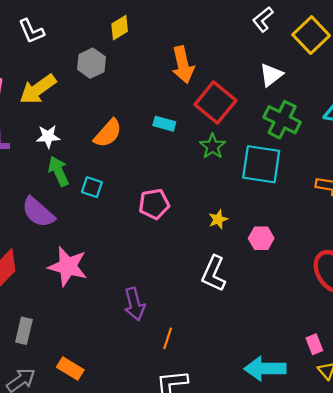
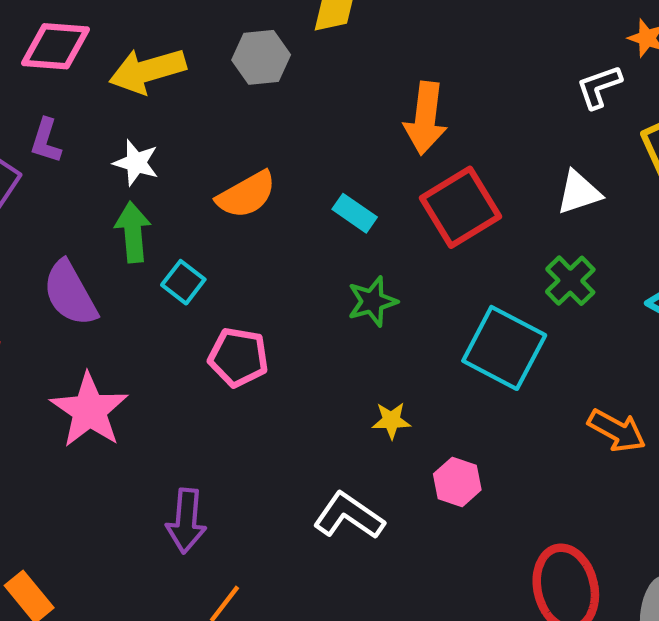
green cross: (282, 120) -> (570, 281), size x0.7
green star: (213, 146) -> (372, 301), moved
pink pentagon: (154, 204) -> (238, 357), moved
white L-shape: (214, 274) -> (349, 516), turned 81

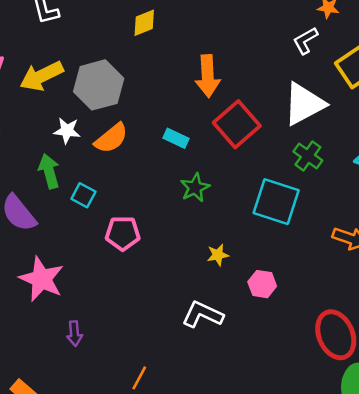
gray hexagon: (261, 57) -> (99, 85), moved, size x1.5
white star: (136, 163) -> (67, 131), moved
white triangle: (579, 193) -> (304, 104), size x1.6
purple arrow: (186, 521) -> (75, 334), moved, size x0.7

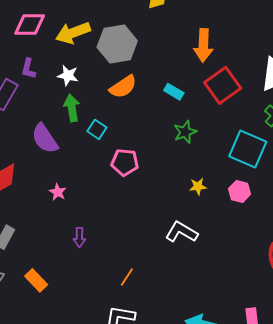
white star: (67, 131) -> (68, 75), moved
pink star: (42, 279) -> (58, 192), size x0.5
pink hexagon: (262, 284) -> (240, 191), moved

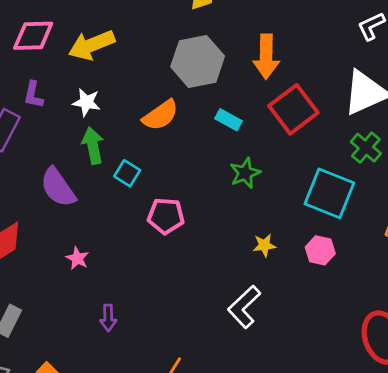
gray hexagon: (117, 44) -> (198, 61), moved
white L-shape: (181, 232) -> (244, 307), turned -72

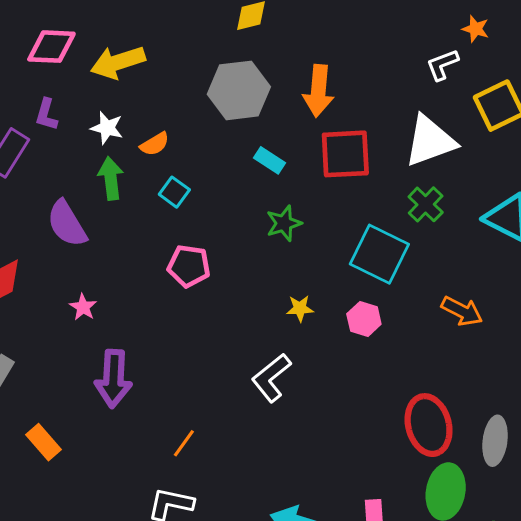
red square: (293, 109) -> (345, 154), turned 30
orange semicircle: (160, 115) -> (155, 144), moved, size x0.7
cyan square: (127, 173) -> (174, 192), moved
purple arrow: (108, 318) -> (113, 379), size x1.8

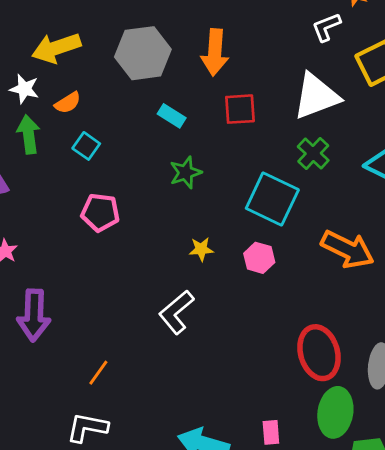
yellow arrow: (118, 62) -> (56, 48), moved
red square: (345, 154) -> (240, 109), size x0.7
orange arrow: (462, 311) -> (348, 249), size x1.4

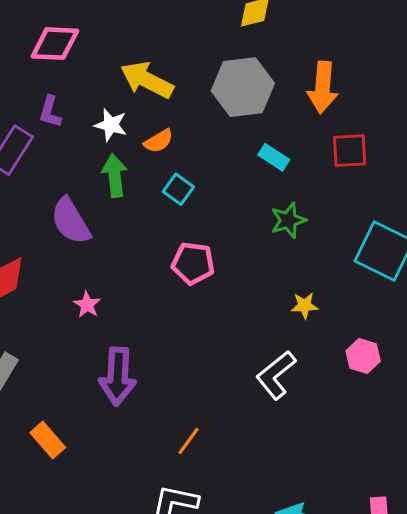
yellow arrow: (56, 48) -> (147, 80), turned 45
pink hexagon: (259, 258) -> (363, 356), moved

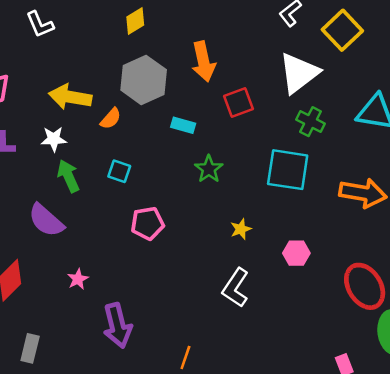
orange semicircle: (159, 141) -> (111, 119), moved
pink star: (87, 305) -> (78, 279), turned 30

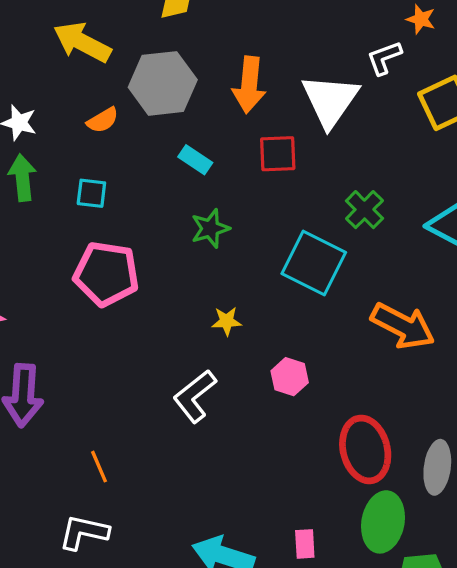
white triangle: (299, 73) -> (330, 101), moved, turned -36
yellow arrow: (70, 97) -> (82, 42), moved
cyan square: (119, 171) -> (91, 193), turned -30
pink pentagon: (147, 223) -> (106, 274), size x1.4
orange line: (185, 357) -> (99, 467), turned -60

